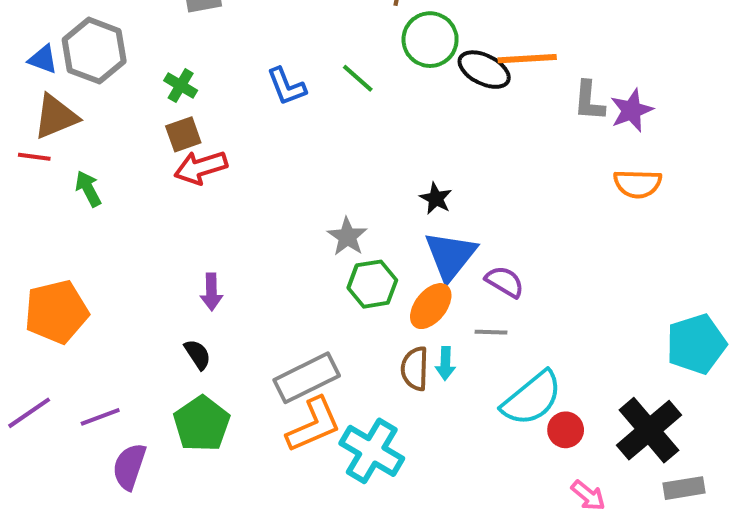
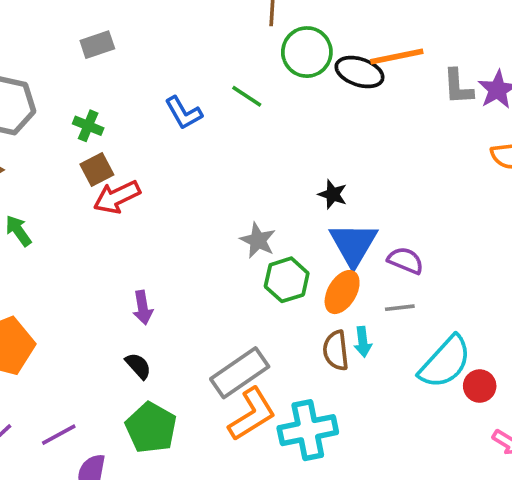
cyan cross: (372, 451) -> (308, 430), turned -34

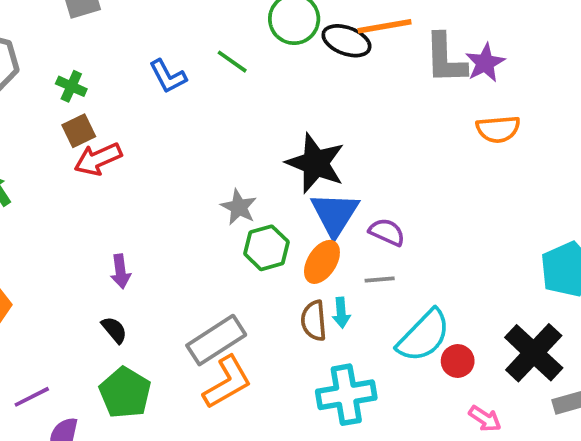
gray L-shape: (458, 87) -> (445, 59), size x1.4
black star: (333, 194) -> (316, 163), size x2.0
cyan cross: (308, 430) -> (346, 395), moved

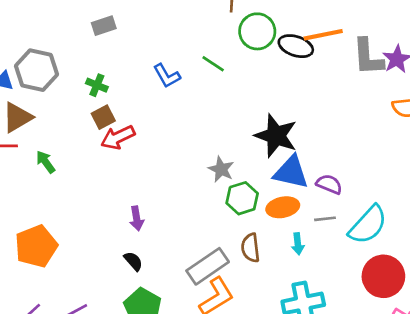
blue triangle: (335, 214) -> (291, 172), turned -48
orange ellipse: (322, 262) -> (283, 207), turned 48
brown semicircle: (314, 321) -> (251, 248), moved
cyan semicircle: (424, 336) -> (368, 225), moved
red circle: (458, 361) -> (383, 276), size x1.8

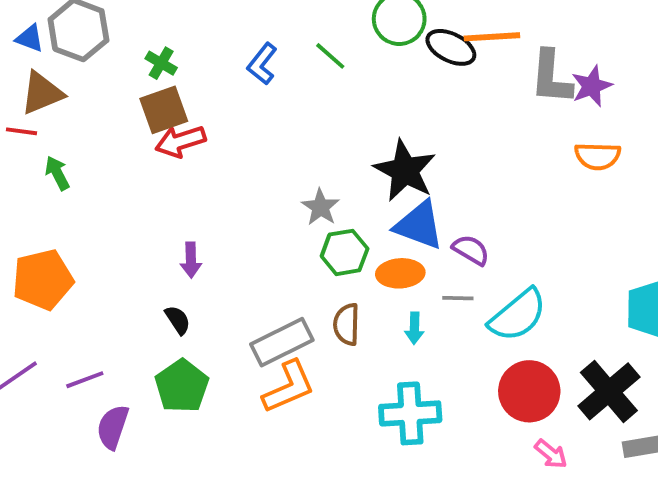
blue L-shape: (167, 76) -> (262, 64), turned 60
brown square: (103, 117) -> (164, 110), size x1.4
green arrow: (46, 162) -> (57, 173), moved

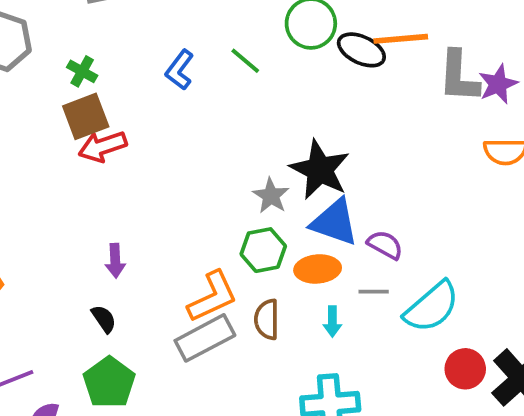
gray star: (320, 207) -> (271, 196), moved
orange L-shape: (289, 387) -> (213, 297), moved
red circle: (529, 391) -> (465, 369), moved, size x0.7

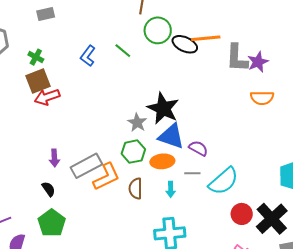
gray rectangle: (205, 338) -> (86, 166), moved

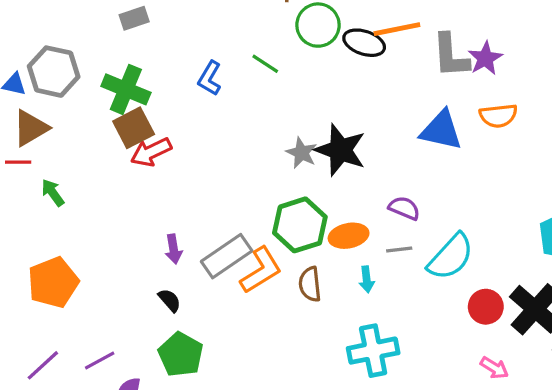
green cross: (36, 57) -> (126, 89), size x1.8
gray star: (137, 123) -> (302, 153), moved
blue triangle: (171, 136) -> (441, 130), moved
green hexagon: (133, 152) -> (300, 225), size x1.4

